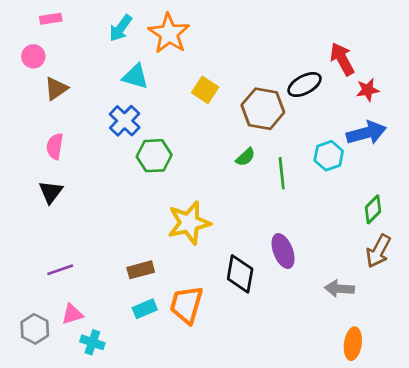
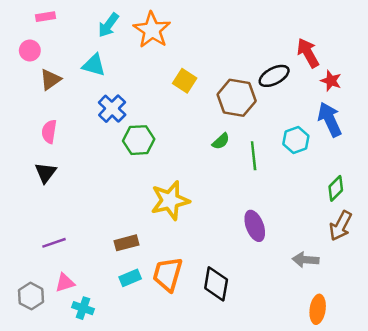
cyan triangle: (135, 76) -> (94, 65), moved
red star: (368, 90) -> (331, 81), turned 30
blue arrow: (366, 133) -> (330, 119), turned -100
black diamond: (240, 274) -> (216, 284), moved

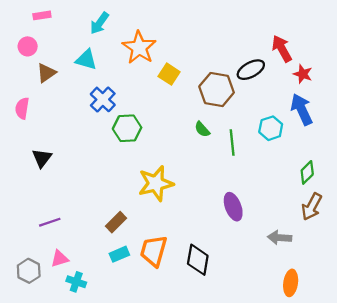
orange star: (152, 30) -> (139, 48), moved
pink semicircle: (49, 132) -> (22, 108), moved
green semicircle: (221, 141) -> (202, 129), turned 91
brown rectangle: (127, 243) -> (116, 222), turned -30

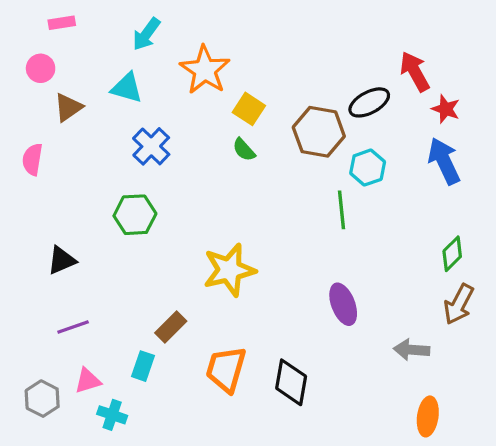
green hexagon: (127, 128) -> (135, 215), moved
cyan hexagon: (271, 128) -> (368, 168), moved
green semicircle: (202, 129) -> (244, 150), moved
black triangle: (42, 158) -> (62, 260), moved, turned 30
cyan rectangle: (119, 254) -> (143, 366), moved, turned -48

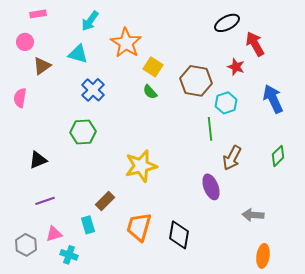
black ellipse: (369, 102) -> (227, 23), moved
red star: (446, 109) -> (236, 67), moved
brown arrow: (459, 304) -> (232, 158), moved
cyan rectangle: (143, 366) -> (88, 225), turned -36

